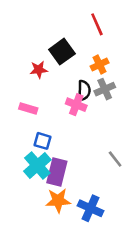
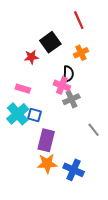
gray cross: (105, 89) -> (71, 99), moved
cyan cross: (37, 166) -> (18, 114), moved

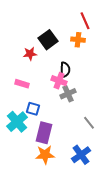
red line: (79, 20) -> (85, 21), moved
orange cross: (81, 53) -> (78, 40), moved, turned 32
cyan cross: (18, 114) -> (17, 122), moved
blue cross: (74, 170) -> (81, 155), moved, turned 30

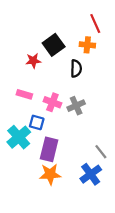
black semicircle: (65, 70) -> (76, 69), moved
pink cross: (59, 81) -> (52, 102), moved
gray line: (89, 123) -> (101, 152), moved

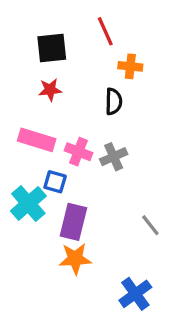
red line: (95, 24) -> (105, 31), moved
black square: (54, 45) -> (52, 48), moved, turned 30
pink rectangle: (24, 94) -> (37, 140), size x1.5
blue cross: (91, 174) -> (135, 294), moved

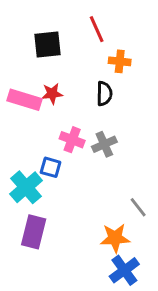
red star: (50, 90) -> (52, 94), moved
pink rectangle: (37, 140) -> (24, 100), moved
purple rectangle: (73, 222) -> (34, 232), moved
orange star: (75, 259) -> (115, 238), moved

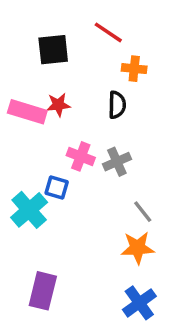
red line: (97, 29) -> (108, 32), turned -32
gray line: (138, 207) -> (143, 212), moved
purple rectangle: (34, 232) -> (43, 291), moved
orange star: (115, 238) -> (138, 248), moved

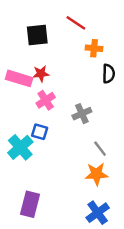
black semicircle: (117, 105) -> (109, 74), moved
pink cross: (81, 156) -> (46, 100), moved, turned 36

